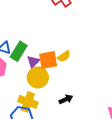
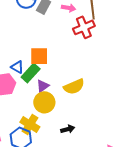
yellow semicircle: (64, 56) -> (74, 87), size x1.5
orange square: (48, 60) -> (39, 56), moved

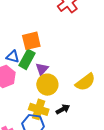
yellow semicircle: (74, 87) -> (85, 82), moved
black arrow: (68, 129) -> (63, 109), moved

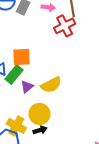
yellow semicircle: (85, 82) -> (51, 85), moved
yellow circle: (47, 85) -> (39, 114), moved

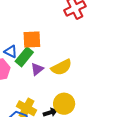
yellow circle: (39, 114) -> (64, 104), moved

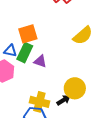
yellow semicircle: (61, 67) -> (83, 35), moved
purple triangle: (37, 69) -> (40, 61), turned -48

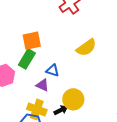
blue triangle: (10, 51) -> (53, 70), moved
purple triangle: (40, 61) -> (42, 85), moved

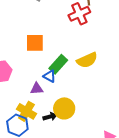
green rectangle: (27, 59) -> (58, 64), moved
purple triangle: (42, 85) -> (37, 89), turned -40

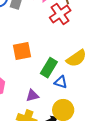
blue triangle: (50, 76) -> (61, 82), moved

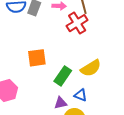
blue triangle: (61, 82) -> (81, 95), moved
purple triangle: (32, 96) -> (61, 103), moved

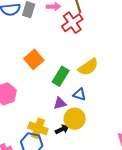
orange square: (37, 58) -> (34, 59), turned -30

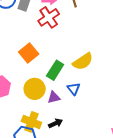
red cross: (72, 23) -> (49, 17), moved
blue triangle: (79, 94) -> (74, 89), turned 32
yellow circle: (75, 119) -> (35, 89), moved

